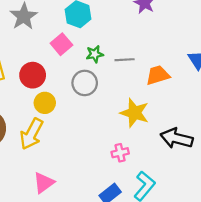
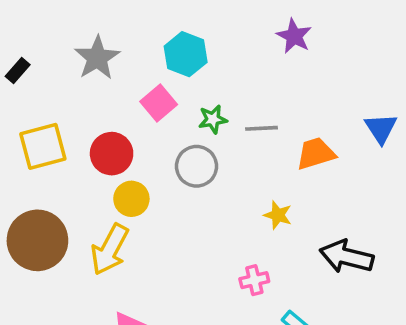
yellow star: (135, 113) -> (278, 215), size x0.6

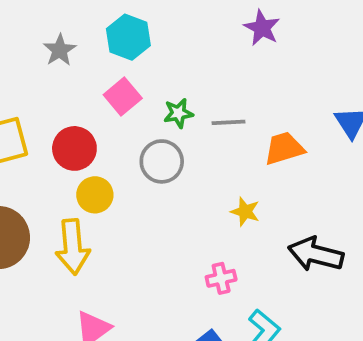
cyan hexagon: (186, 54) -> (128, 37), moved
gray star: (97, 58) -> (60, 50), size x0.7
yellow arrow: (110, 249) -> (73, 247), turned -33

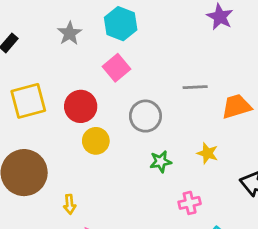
green star: (178, 113) -> (161, 162), moved
yellow arrow: (73, 247) -> (70, 204), moved, size x0.5

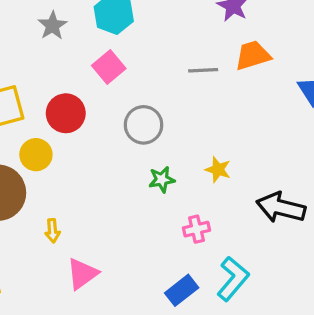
gray line: (195, 87) -> (203, 70), moved
orange trapezoid: (236, 106) -> (253, 55), moved
yellow circle: (96, 141) -> (36, 155), moved

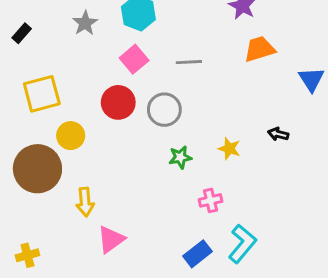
gray line: (203, 70) -> (189, 62), moved
red circle: (66, 113) -> (118, 102), moved
black arrow: (281, 208) -> (278, 134), moved, size x0.5
yellow arrow: (53, 231) -> (85, 202), size x1.4

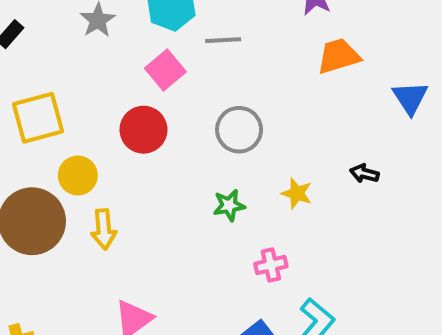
gray line: (189, 62) -> (223, 40), moved
gray circle: (164, 110) -> (239, 130), moved
yellow arrow: (85, 202) -> (104, 229), moved

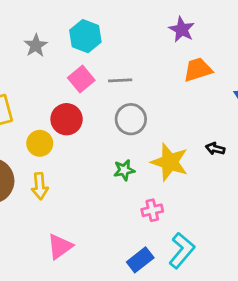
gray line: (223, 40) -> (120, 80), moved
yellow circle: (78, 175) -> (40, 143), moved
yellow star: (297, 193) -> (170, 162), size x1.8

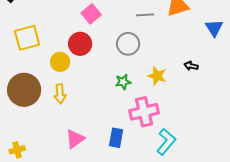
gray line: (120, 80) -> (145, 15), moved
yellow star: (170, 162) -> (157, 76), size x0.7
pink cross: (152, 210) -> (144, 112), size x1.8
blue rectangle: (140, 260) -> (116, 138), moved, turned -42

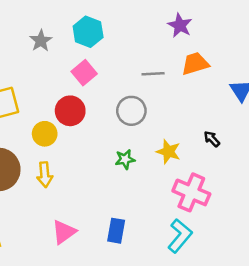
black arrow: (191, 66) -> (212, 139), turned 32
pink cross: (144, 112) -> (191, 192), moved, turned 36

